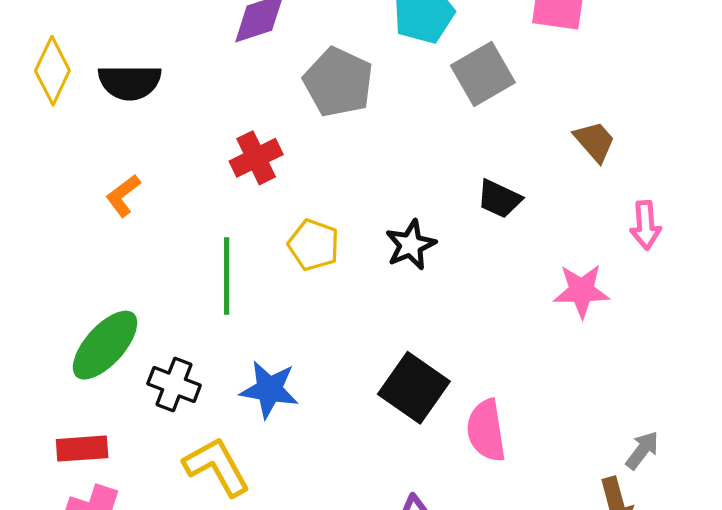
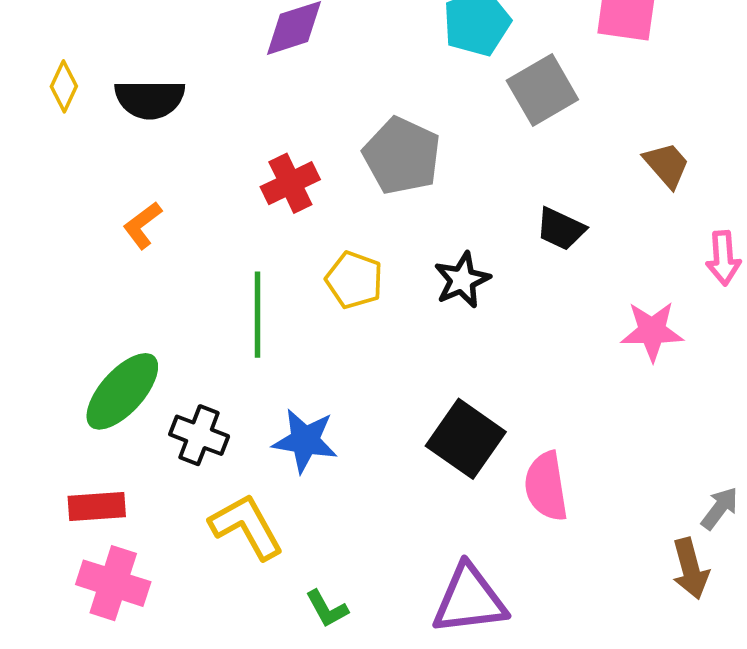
yellow diamond: (52, 71) -> (64, 86), size x0.7
gray pentagon: (338, 82) -> (402, 156), moved

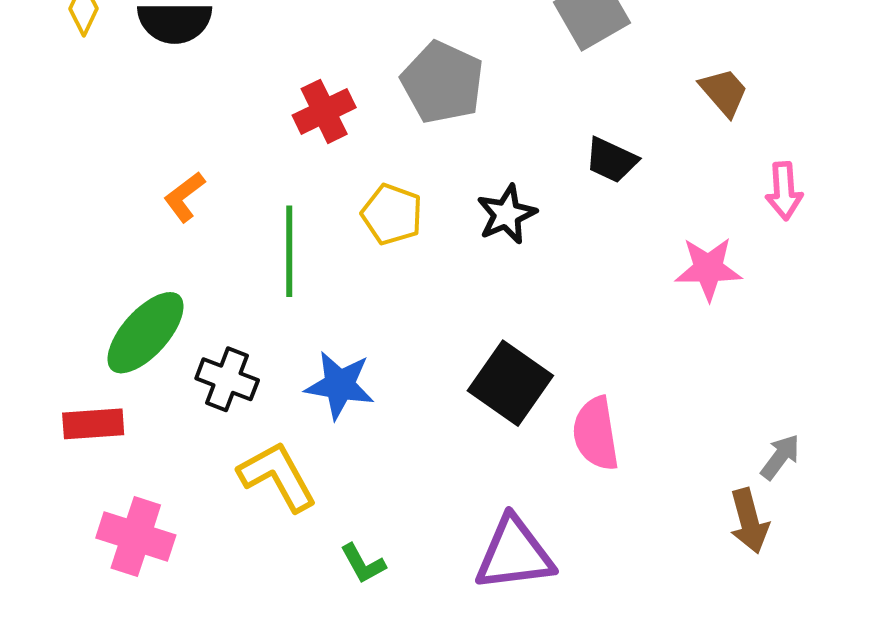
orange L-shape: (142, 225) -> (184, 197), moved
red rectangle: (97, 506) -> (93, 424), moved

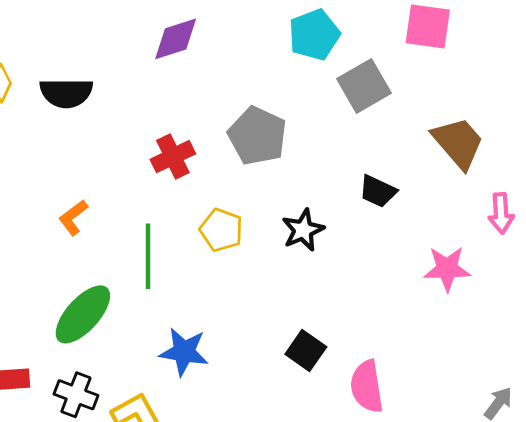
brown trapezoid: (724, 92) -> (458, 143), size x1.5
green ellipse: (146, 333) -> (83, 314), moved
black cross: (227, 379) -> (76, 395), moved
black square: (510, 383) -> (306, 350), size x0.7

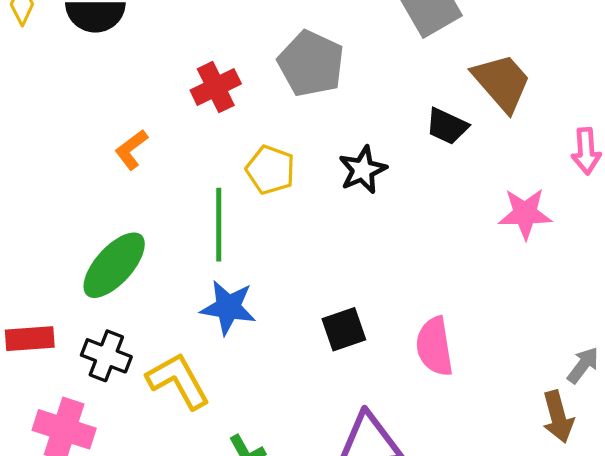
brown trapezoid: (458, 143) -> (502, 82), moved
orange L-shape: (73, 217) -> (131, 150), moved
green line: (148, 256) -> (219, 225), moved
black square: (306, 350) -> (344, 329), moved, turned 36

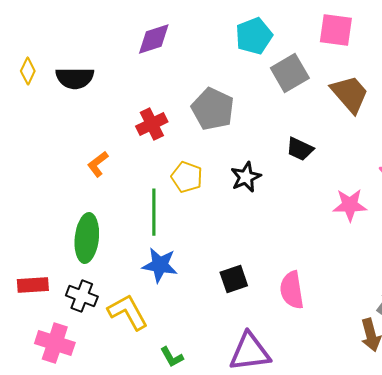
brown trapezoid: (502, 82) -> (350, 94), moved
green ellipse: (114, 265) -> (87, 238), turned -36

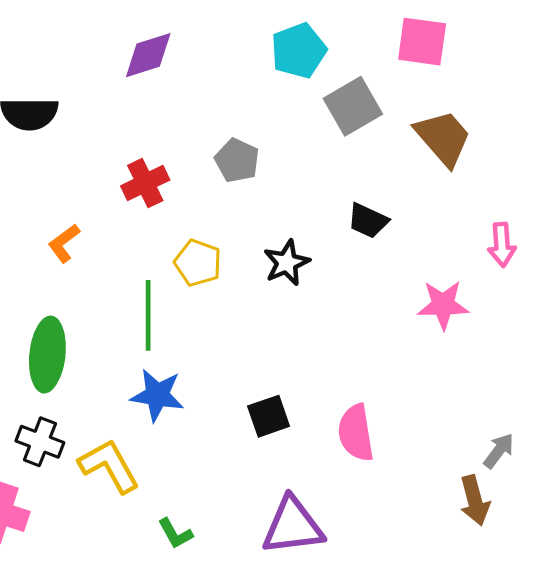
gray pentagon: (213, 109) -> (237, 160), size x0.7

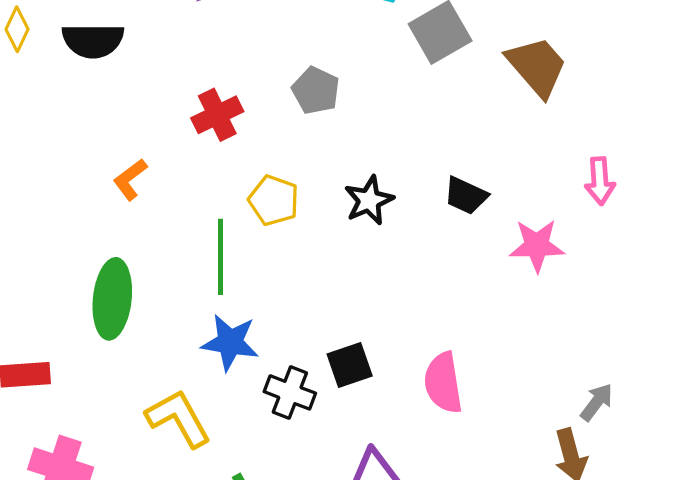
black trapezoid: (368, 221) -> (466, 196), moved
black cross: (40, 442) -> (290, 392), moved

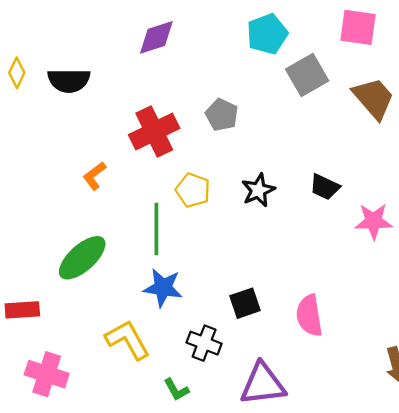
red cross: (217, 115) -> (154, 131), size x1.4
green ellipse: (112, 299) -> (82, 258), turned 42
black cross: (290, 392) -> (204, 343), moved

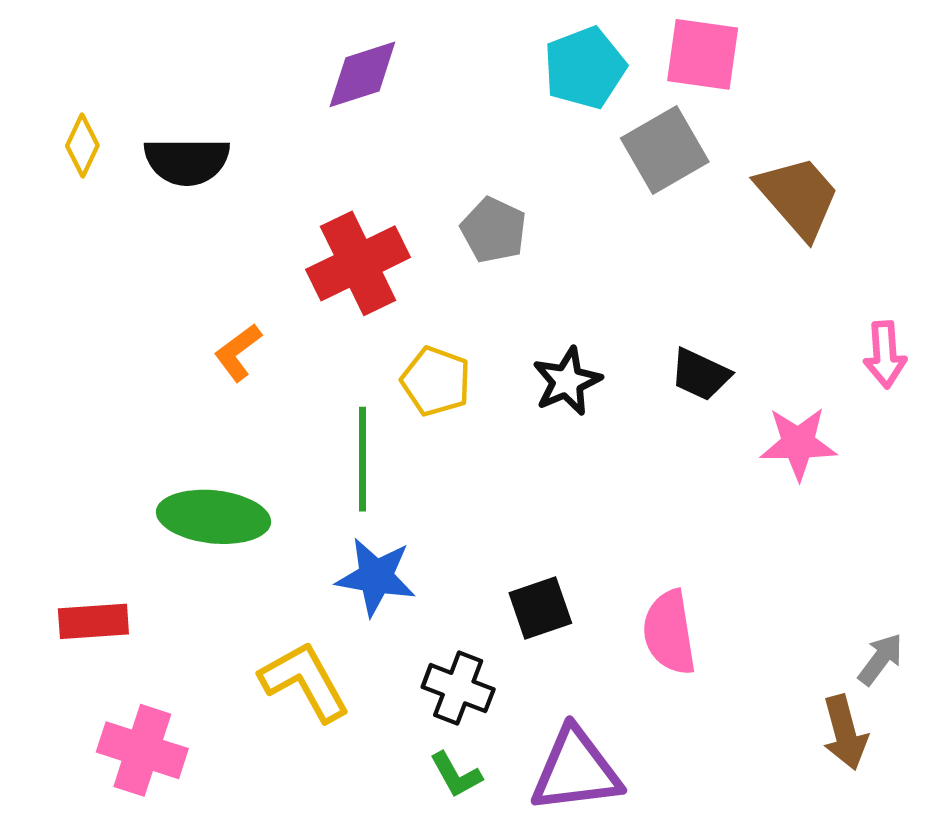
pink square: (358, 27) -> (703, 54), moved
green ellipse: (82, 258) -> (213, 517), turned 48
green L-shape: (176, 390) -> (456, 775), moved

